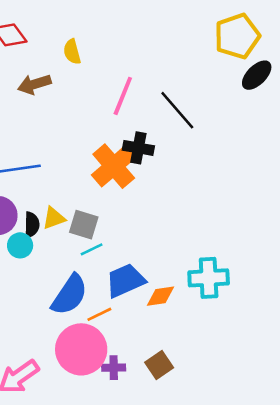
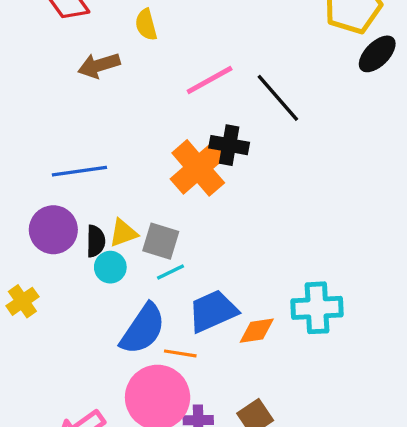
pink line: (123, 96) -> (210, 80), turned 39
cyan circle: (20, 245) -> (110, 267), moved
orange line: (99, 314) -> (180, 353), turned 35

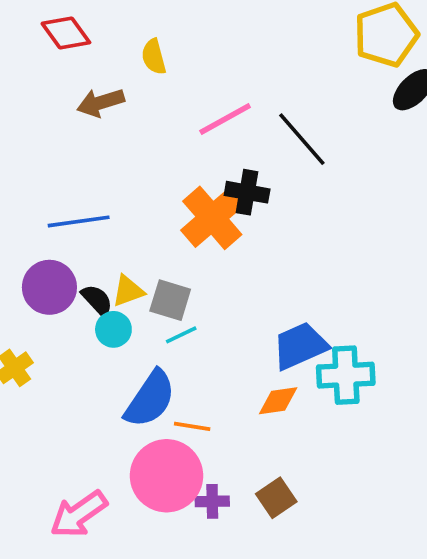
black semicircle: (96, 241) -> (97, 300), turned -44
blue trapezoid: (213, 311) -> (300, 346), moved

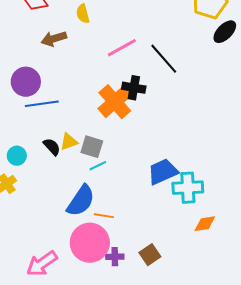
purple circle: (49, 287) -> (26, 82), moved
cyan circle: (113, 329) -> (17, 156), moved
orange diamond: (278, 401) -> (205, 224), moved

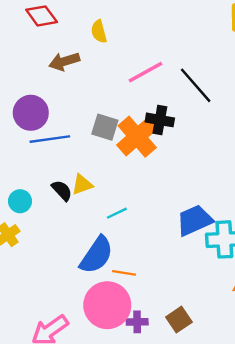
gray square: (92, 147) -> (105, 127), moved

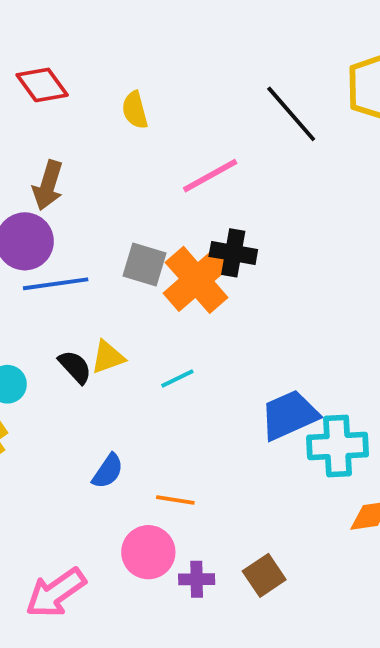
brown arrow: (64, 61) -> (48, 185), moved, turned -56
black line: (196, 85) -> (291, 114), moved
cyan line: (117, 213) -> (177, 378), moved
blue semicircle: (97, 255) -> (108, 471), moved, size x0.6
pink circle: (107, 305) -> (148, 552), size x0.7

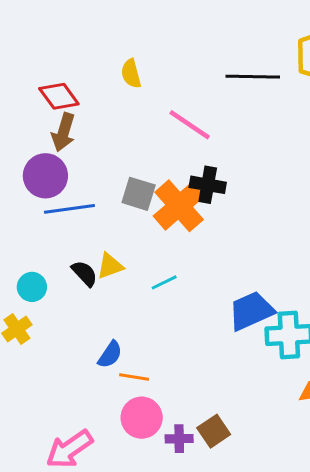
red diamond: (42, 85) -> (59, 96), moved
black line: (291, 114) -> (253, 77), turned -48
pink line: (210, 176) -> (190, 125), turned 63
orange line: (175, 500) -> (134, 377), moved
brown square: (264, 575) -> (214, 431), moved

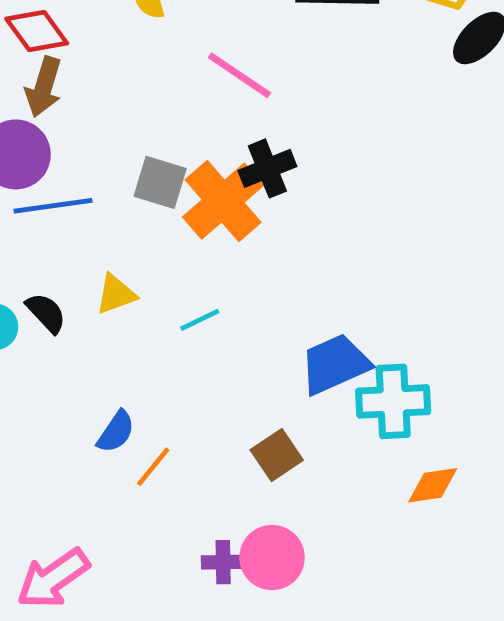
black cross: (208, 185) -> (267, 168), turned -32
black semicircle: (85, 273) -> (46, 313), moved
orange line: (134, 377) -> (153, 467), turned -60
pink circle: (142, 418) -> (272, 558), moved
brown square: (214, 431) -> (277, 455), moved

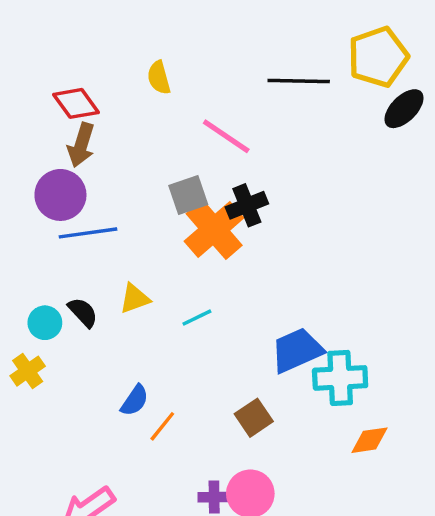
gray square: (160, 182) -> (188, 195), moved, turned -36

